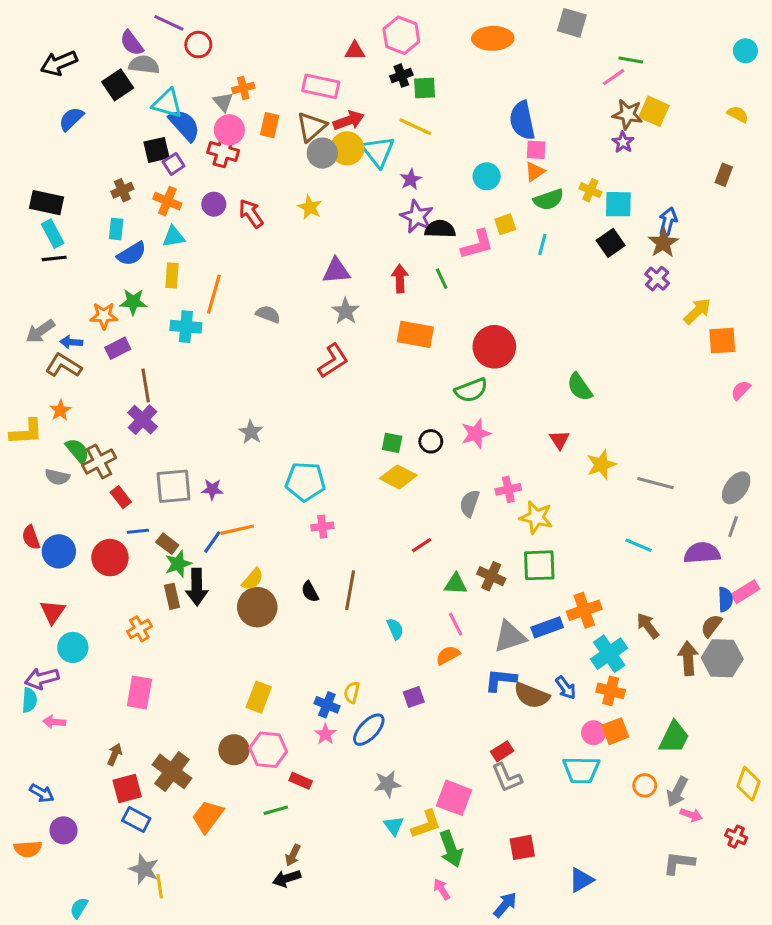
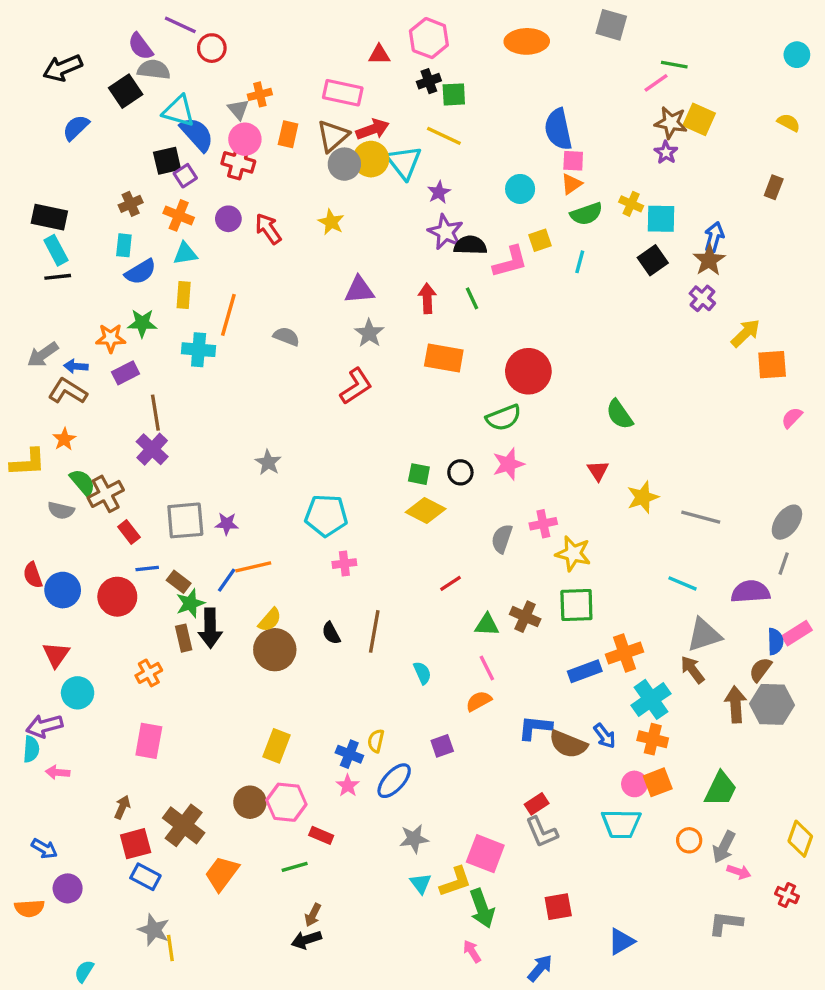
gray triangle: (510, 637) -> (704, 635), moved

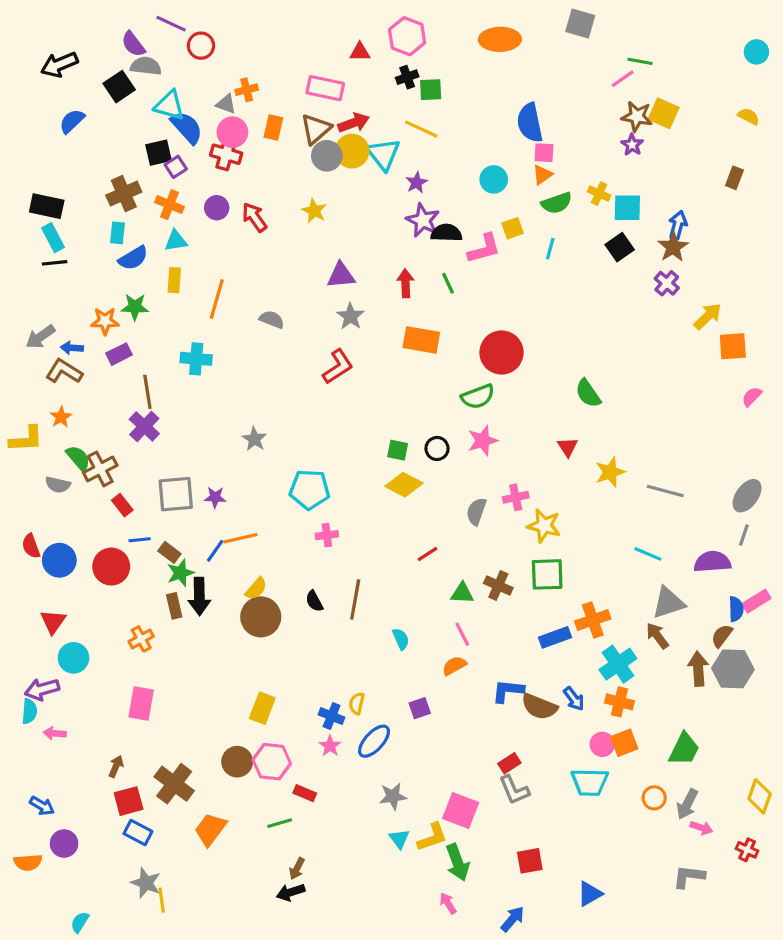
gray triangle: (238, 109) -> (226, 104), turned -30
brown cross: (131, 204) -> (124, 194), size x1.5
cyan cross: (199, 350) -> (196, 359), moved

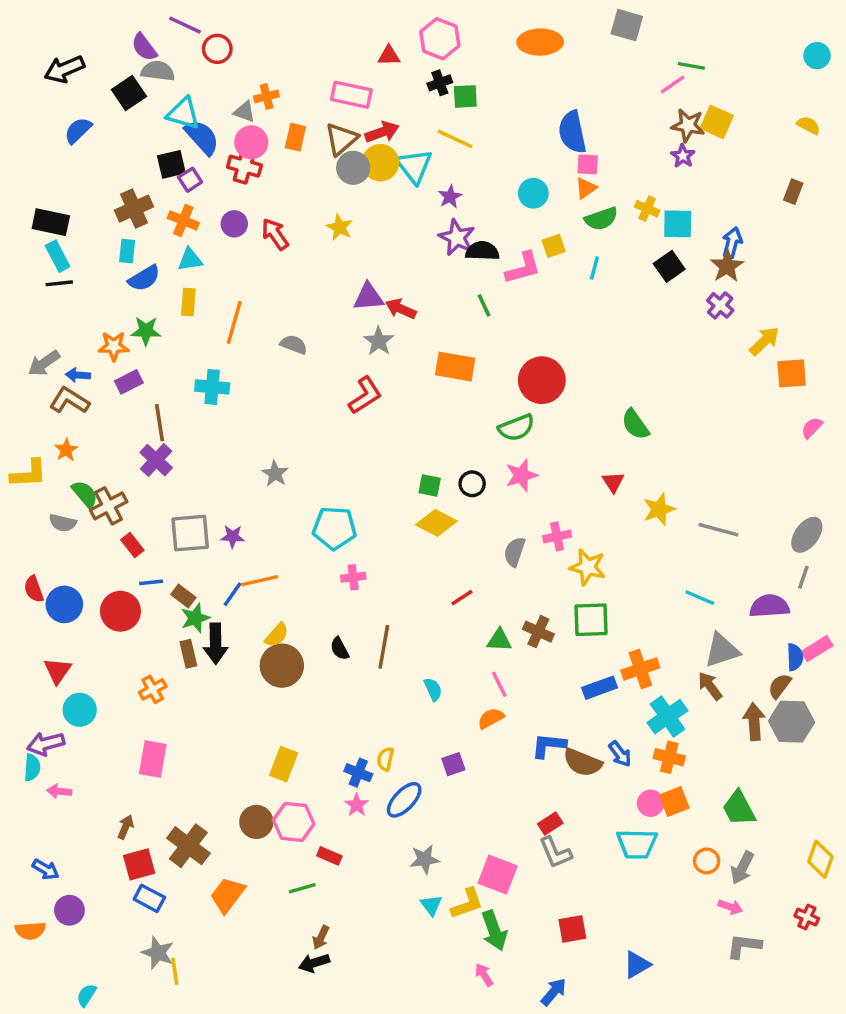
red arrow: (406, 283) -> (401, 309), moved, turned -64
green trapezoid: (684, 749) -> (739, 808), turned 126
pink arrow: (701, 828) -> (730, 907), moved

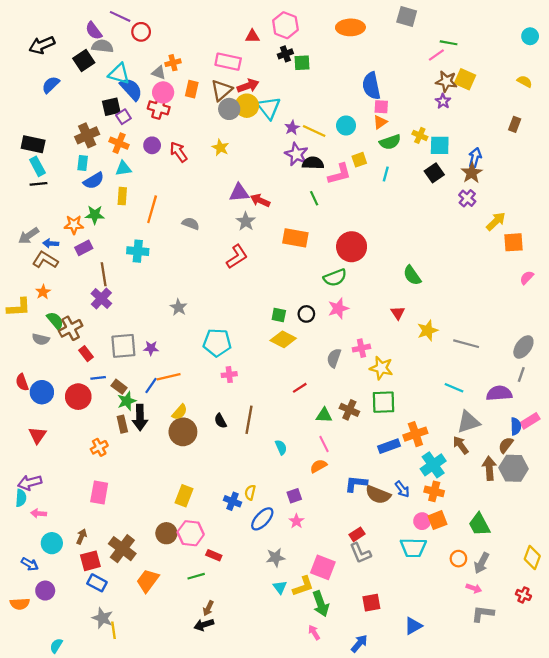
yellow line: (455, 139) -> (314, 131), moved
cyan circle: (80, 710) -> (52, 543), moved
pink star: (357, 805) -> (296, 521), moved

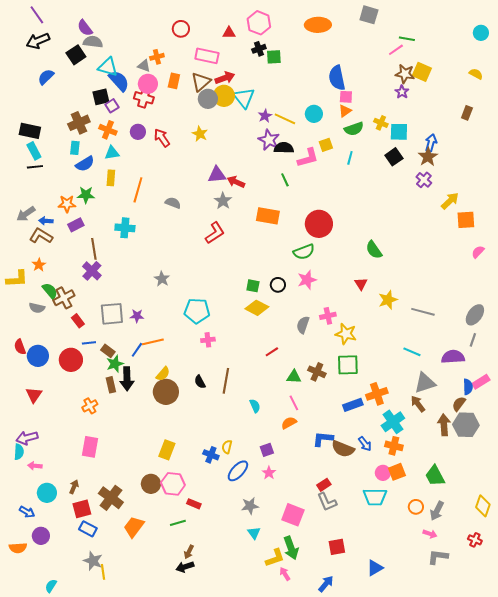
purple line: (120, 16) -> (37, 15), moved, turned 30
red circle: (141, 32) -> (181, 29), moved
yellow L-shape: (303, 586) -> (275, 558), moved

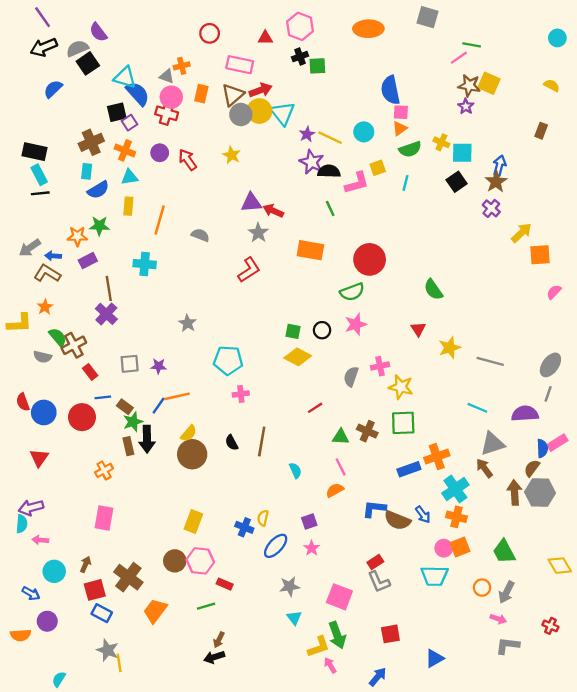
gray semicircle: (93, 42) -> (77, 48), moved, turned -30
gray square: (112, 314) -> (130, 364), size x0.7
yellow diamond: (483, 506) -> (560, 566), moved, turned -50

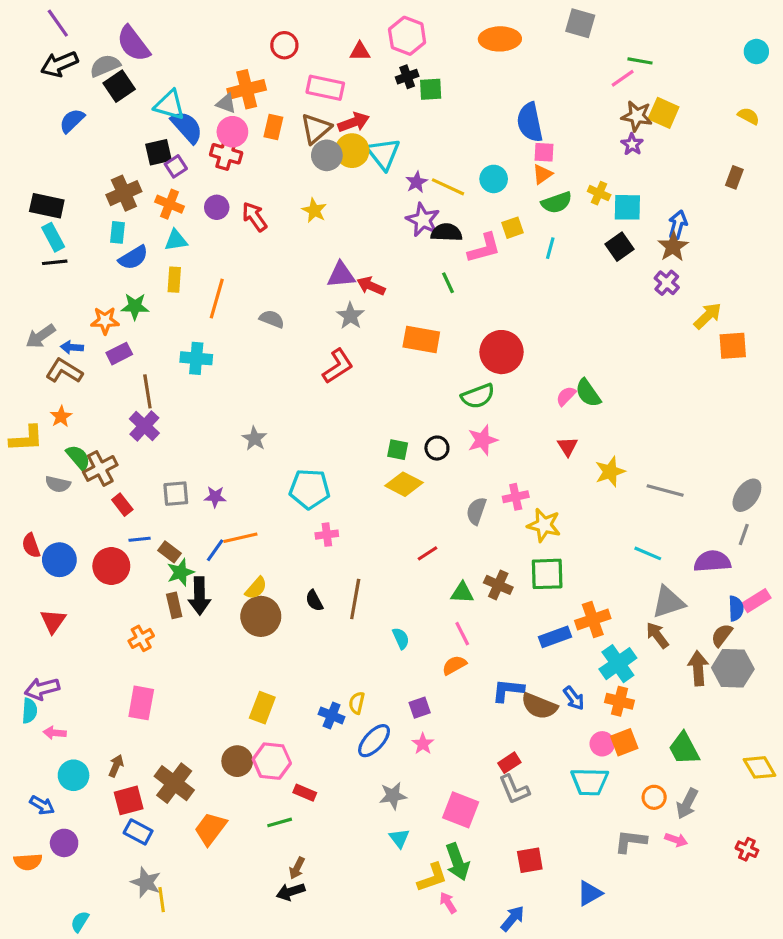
purple semicircle: (98, 32) -> (133, 44), size x1.4
orange cross: (182, 66) -> (247, 89), size x1.6
pink semicircle: (554, 292) -> (566, 396), moved
gray L-shape: (508, 646) -> (631, 841), moved

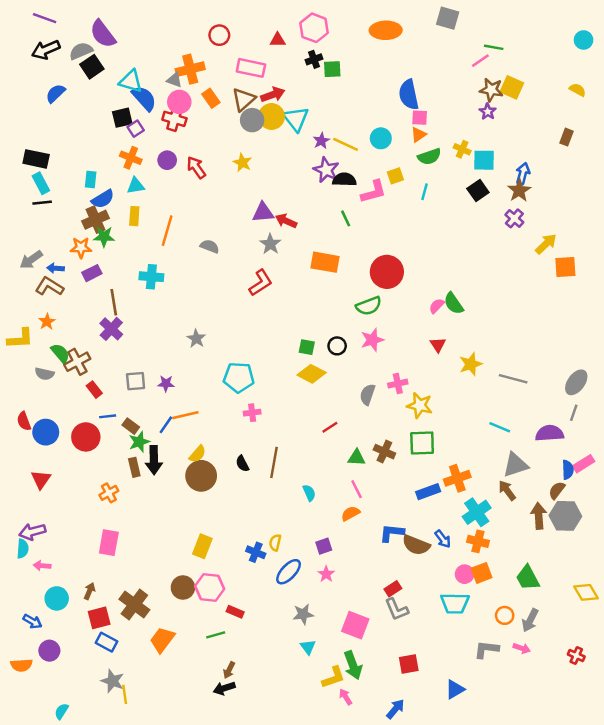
purple line: (58, 23) -> (45, 18), turned -35
orange rectangle: (273, 127) -> (211, 98), turned -48
brown cross: (124, 193) -> (96, 220), moved

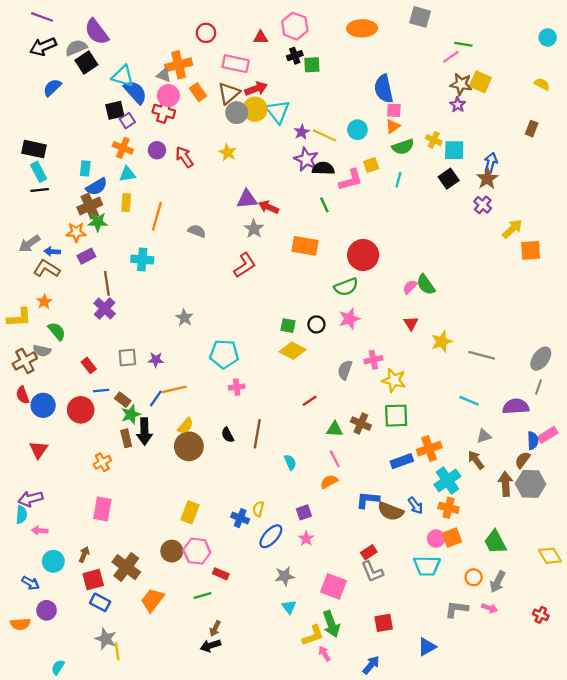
brown cross: (77, 362) -> (25, 361), moved
gray triangle: (516, 465) -> (484, 436), size x0.6

